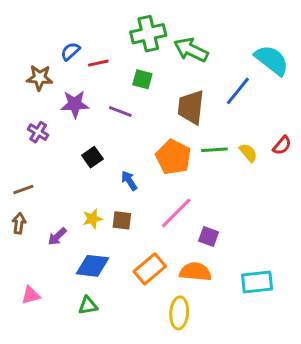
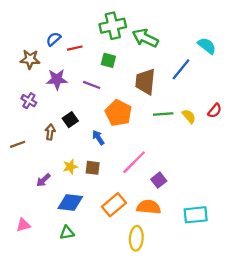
cyan semicircle: (272, 60) -> (207, 46), size x0.7
orange pentagon: (173, 157) -> (118, 113), moved
brown arrow: (19, 223) -> (50, 132), moved
purple square: (209, 236) -> (159, 180), turned 32

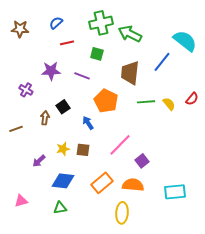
blue semicircle: (53, 39) -> (56, 23), moved
cyan semicircle: (207, 46) -> (185, 41), size x1.4
brown star: (30, 59) -> (20, 29), moved

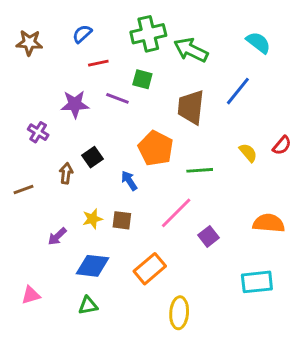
cyan semicircle: (185, 41) -> (258, 43), moved, size x0.7
purple line: (82, 76) -> (117, 98), moved
green line: (146, 102) -> (200, 170), moved
orange semicircle: (133, 185) -> (269, 223), moved

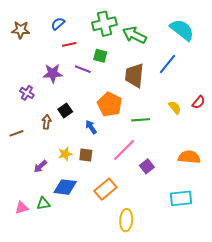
cyan semicircle: (258, 43) -> (182, 30), size x1.4
green triangle: (88, 305) -> (43, 204), moved

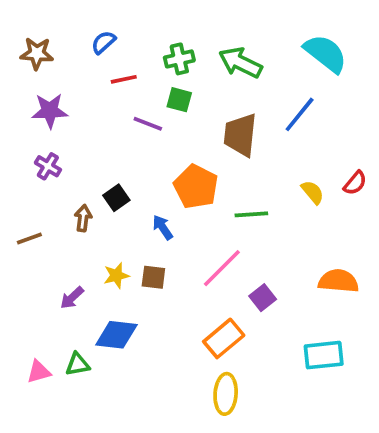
green cross: (104, 24) -> (179, 59), moved, size x0.7
purple star: (53, 73) -> (50, 111), moved
orange rectangle: (105, 189) -> (224, 338), moved

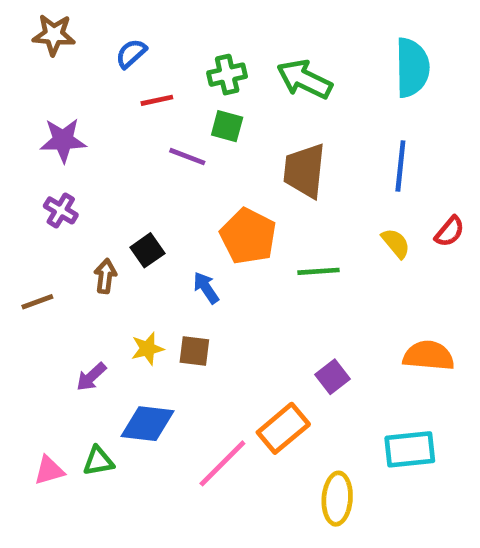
brown star: (37, 53) -> (54, 35), moved
cyan semicircle: (326, 53) -> (412, 68), turned 51
blue line: (300, 114) -> (400, 166), moved, turned -33
pink line: (222, 268) -> (222, 463), moved
yellow ellipse: (226, 394) -> (337, 499), moved

